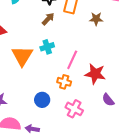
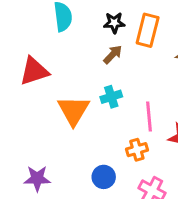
pink line: (72, 60) -> (149, 116), turned -30
orange cross: (64, 82) -> (137, 150), turned -32

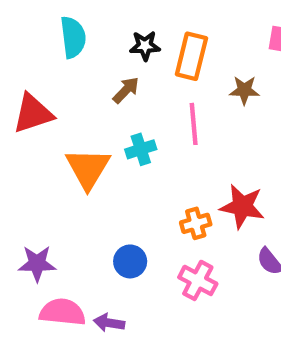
brown arrow: (113, 54) -> (126, 90), moved
pink line: (149, 116) -> (194, 124), moved
orange cross: (137, 150) -> (196, 223), moved

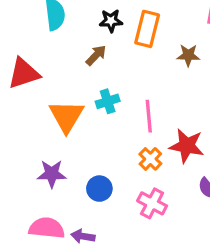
pink line: (194, 124) -> (149, 116), moved
orange cross: (196, 223) -> (150, 159), turned -30
purple star: (37, 264) -> (52, 174), moved

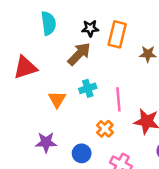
brown arrow: (96, 55) -> (79, 54), size x1.5
orange triangle: (66, 116) -> (57, 99), size x0.7
orange cross: (150, 159) -> (105, 129), moved

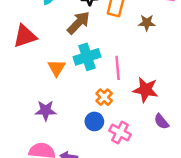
cyan cross: (88, 88) -> (87, 57), size x1.5
blue circle: (82, 153) -> (94, 121), moved

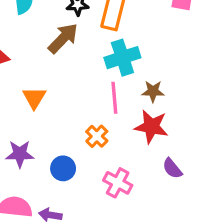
brown star: (147, 23) -> (153, 91), moved
cyan cross: (87, 57) -> (122, 58), moved
blue circle: (94, 121) -> (63, 168), moved

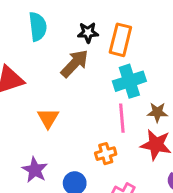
orange cross: (97, 136) -> (106, 154), turned 30
purple star: (20, 154) -> (35, 170), turned 30

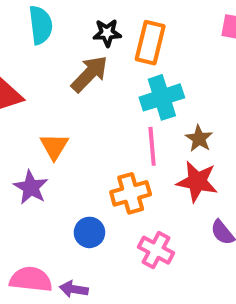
brown star: (157, 112) -> (199, 138), turned 30
orange cross: (106, 154) -> (131, 193), size x1.4
purple star: (35, 170) -> (31, 187), moved

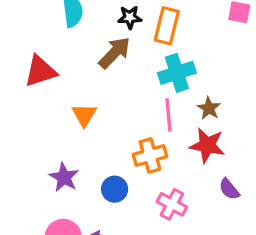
purple star: (31, 187) -> (64, 177), moved

